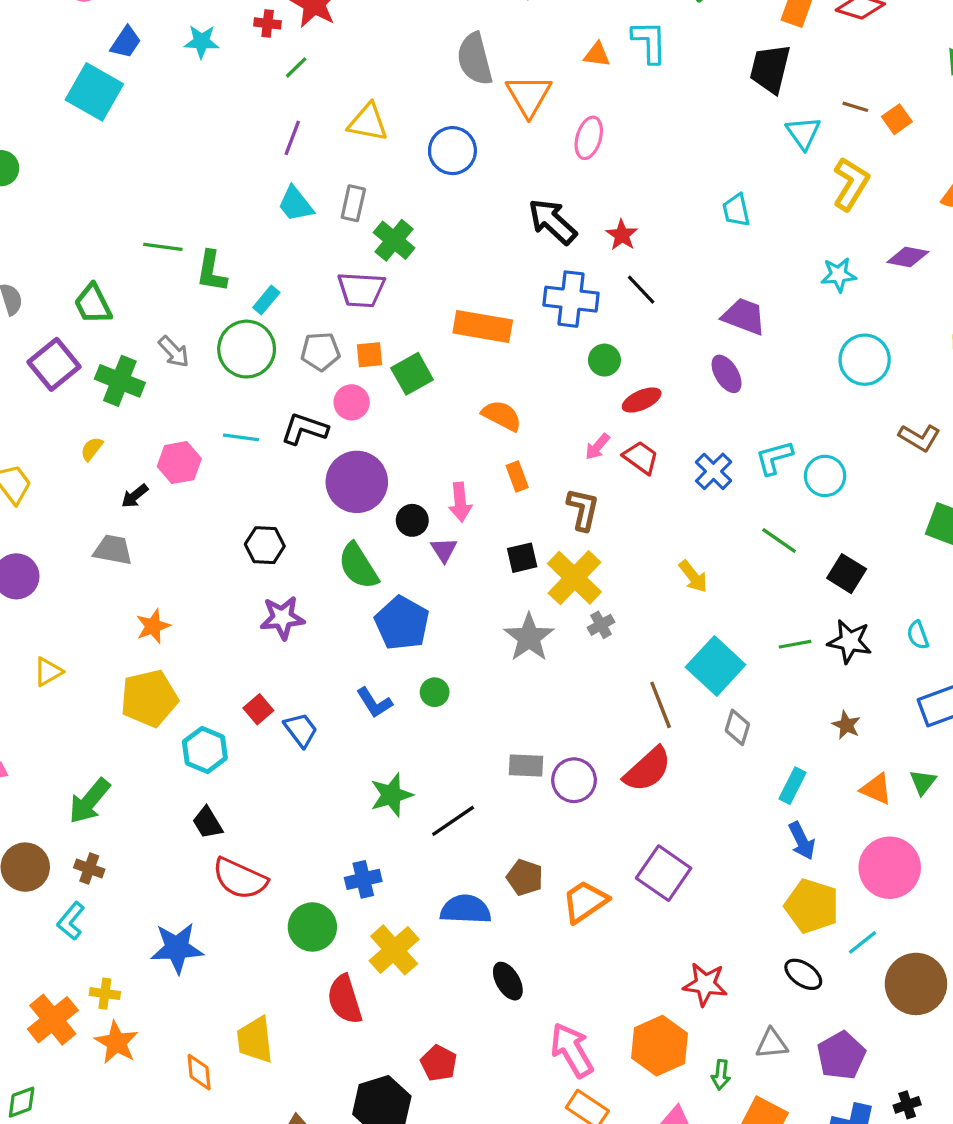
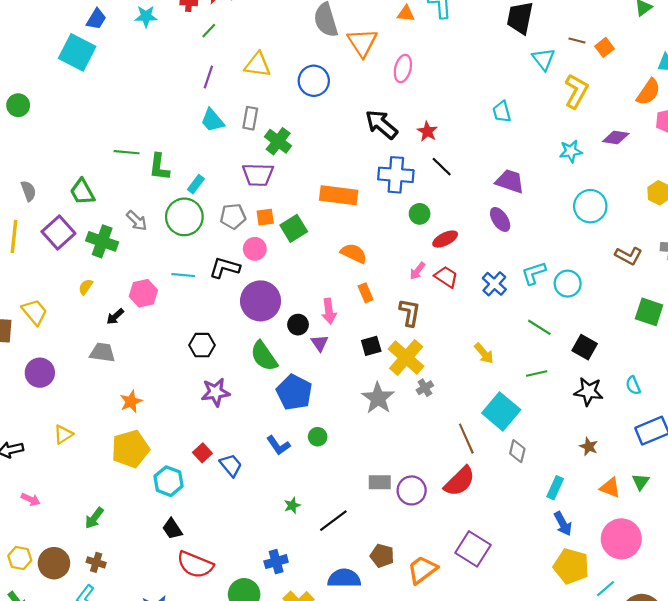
green line: (795, 644) -> (537, 373), moved
green star: (391, 795) -> (292, 505), size x0.6
green arrow: (89, 801) -> (94, 518), size x0.7

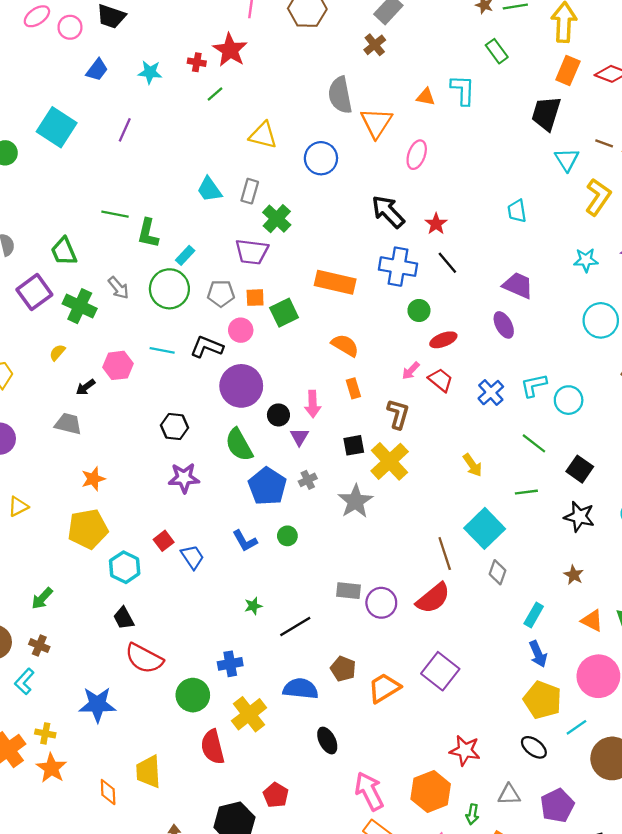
cyan square: (77, 52) -> (57, 127), moved
purple line: (208, 77) -> (125, 130), moved
gray cross: (425, 388) -> (308, 480), moved

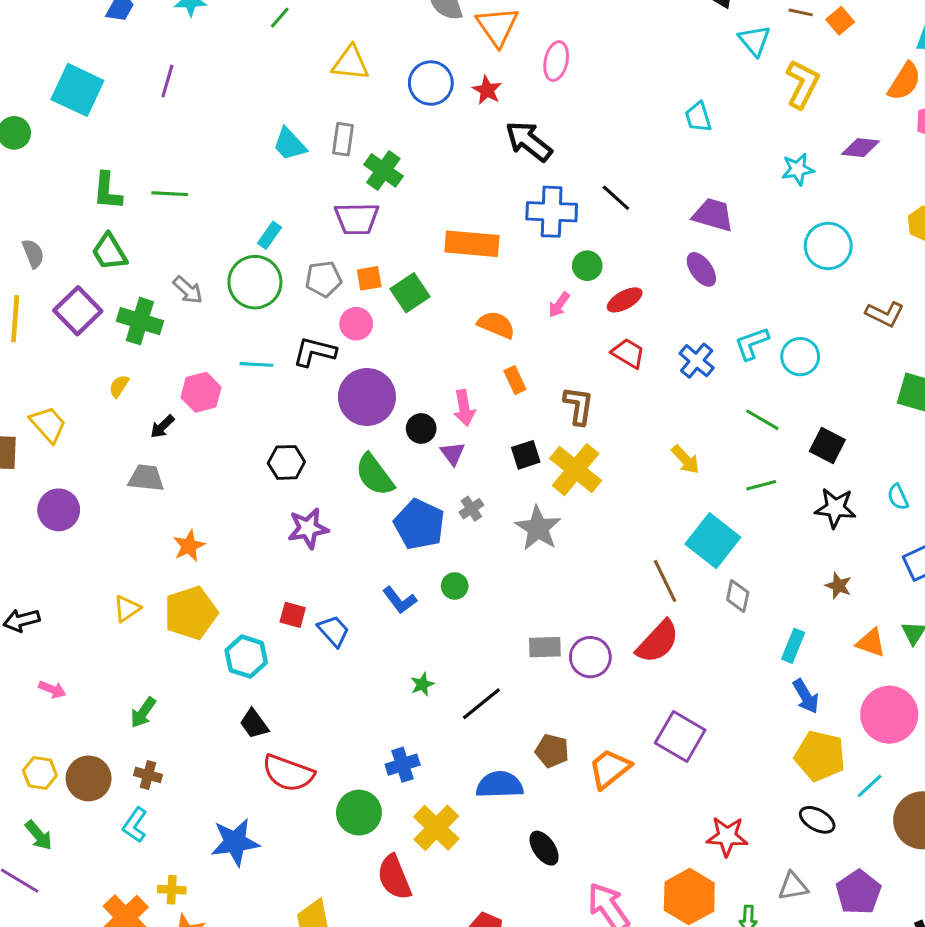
red star: (436, 224) -> (487, 90), moved
green L-shape: (148, 233) -> (107, 191), moved
pink arrow: (411, 371) -> (559, 305), moved
yellow triangle: (18, 506) -> (127, 609), moved
red square: (164, 541) -> (293, 615), turned -30

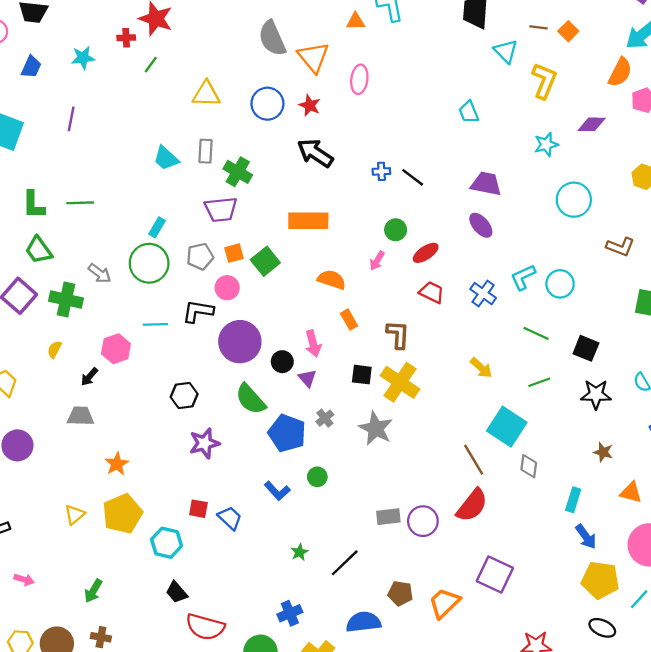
black arrow: (529, 141) -> (315, 153), moved
blue cross: (552, 212) -> (381, 171), moved, size x0.5
black square: (526, 455) -> (362, 375), turned 30

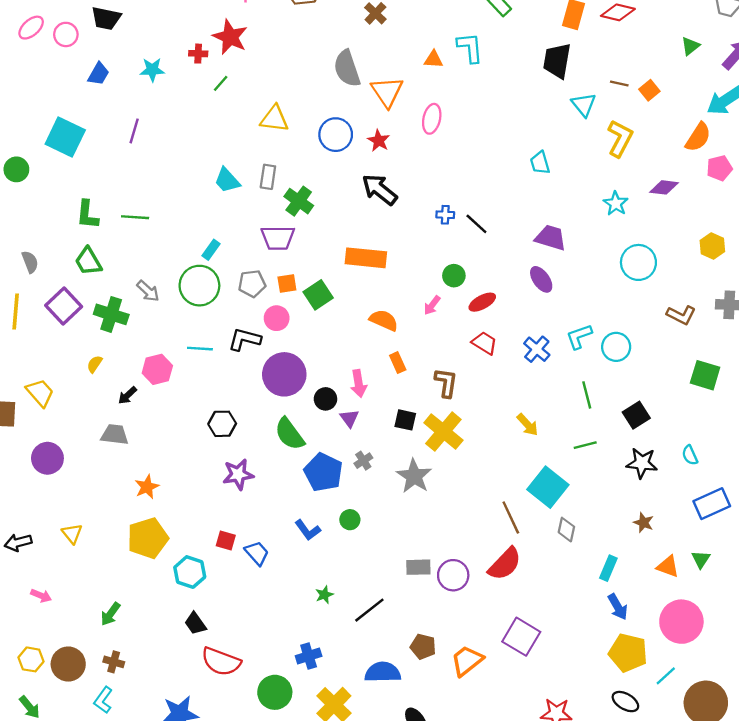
cyan star: (546, 144) -> (616, 204), turned -30
green line: (536, 333) -> (587, 395), turned 45
black square: (586, 348) -> (636, 415), turned 30
yellow triangle: (75, 515) -> (72, 534), moved, turned -35

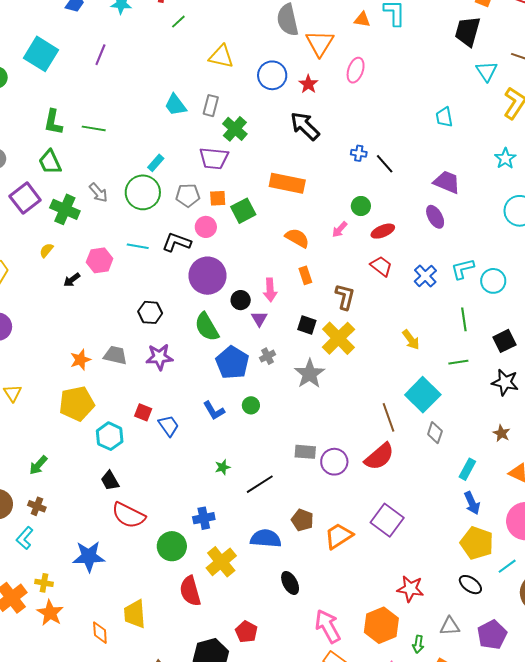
gray trapezoid: (115, 435) -> (115, 355), moved

